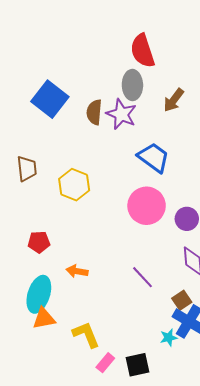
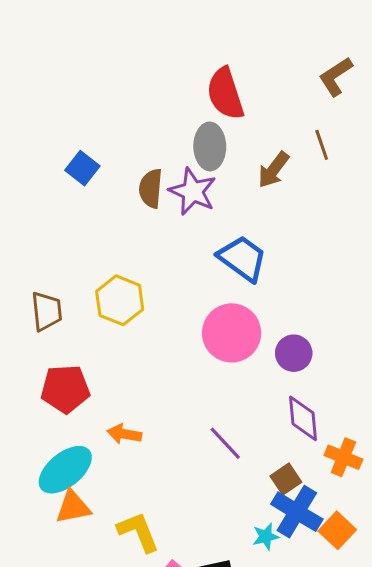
blue square: (50, 99) -> (82, 168), size x0.6
brown trapezoid: (27, 169) -> (47, 311), moved
red pentagon: (39, 242) -> (65, 389), size x1.4
cyan ellipse: (39, 294) -> (65, 470), turned 33

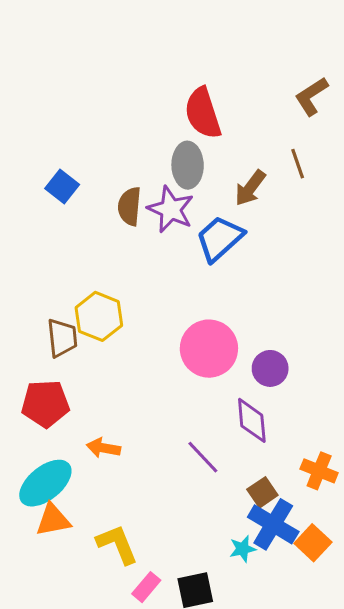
blue trapezoid: (242, 258) -> (220, 238), moved, turned -78
brown trapezoid: (47, 311) -> (62, 338), moved
purple diamond: (303, 418) -> (252, 420), moved

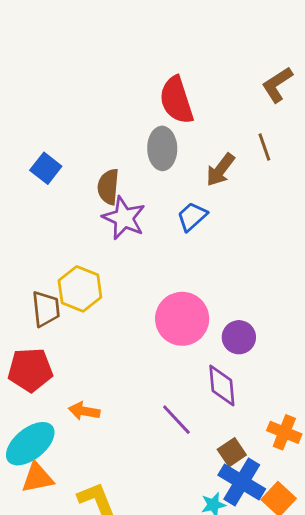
purple star: (171, 209) -> (124, 218), moved
blue trapezoid: (220, 238) -> (192, 217), size x0.7

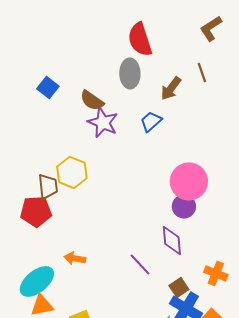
brown semicircle: (108, 187) -> (92, 100), turned -60
pink circle: (182, 319) -> (189, 181), moved
red pentagon: (30, 370) -> (36, 211), moved

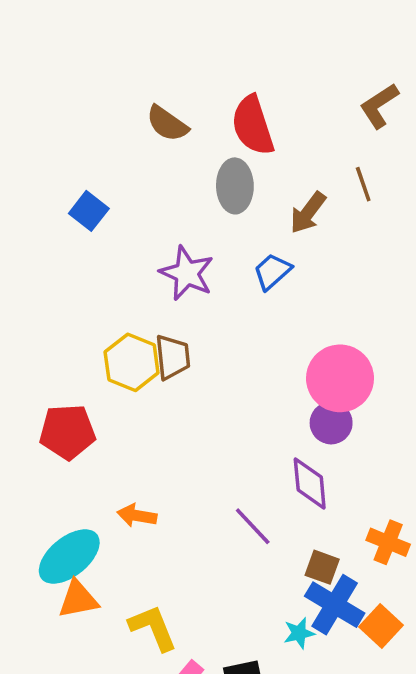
brown semicircle: (92, 100) -> (167, 124), moved
brown trapezoid: (48, 186) -> (173, 357), moved
brown square: (179, 287) -> (322, 567), turned -36

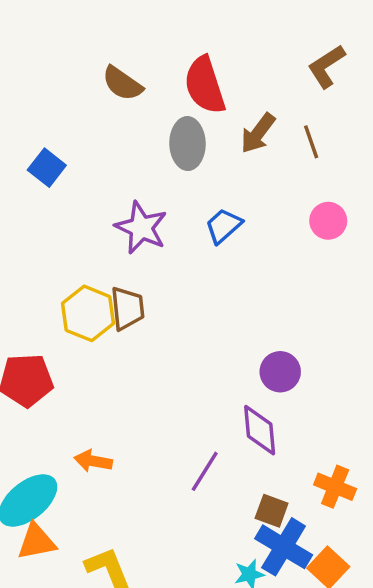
brown arrow: (308, 213) -> (258, 133), moved
pink circle: (340, 378) -> (328, 221), moved, size x0.6
purple line: (253, 526) -> (205, 471), turned 75

